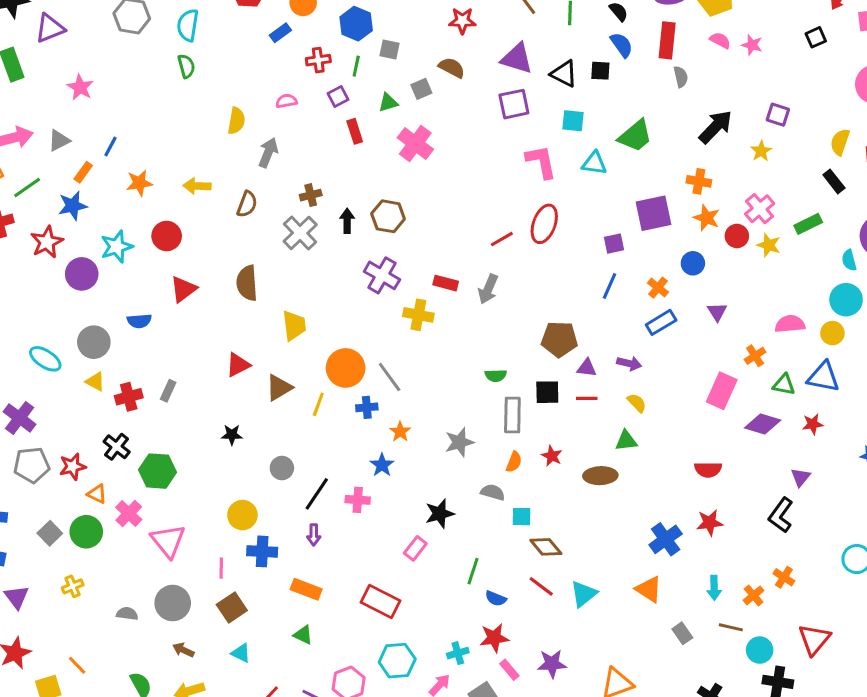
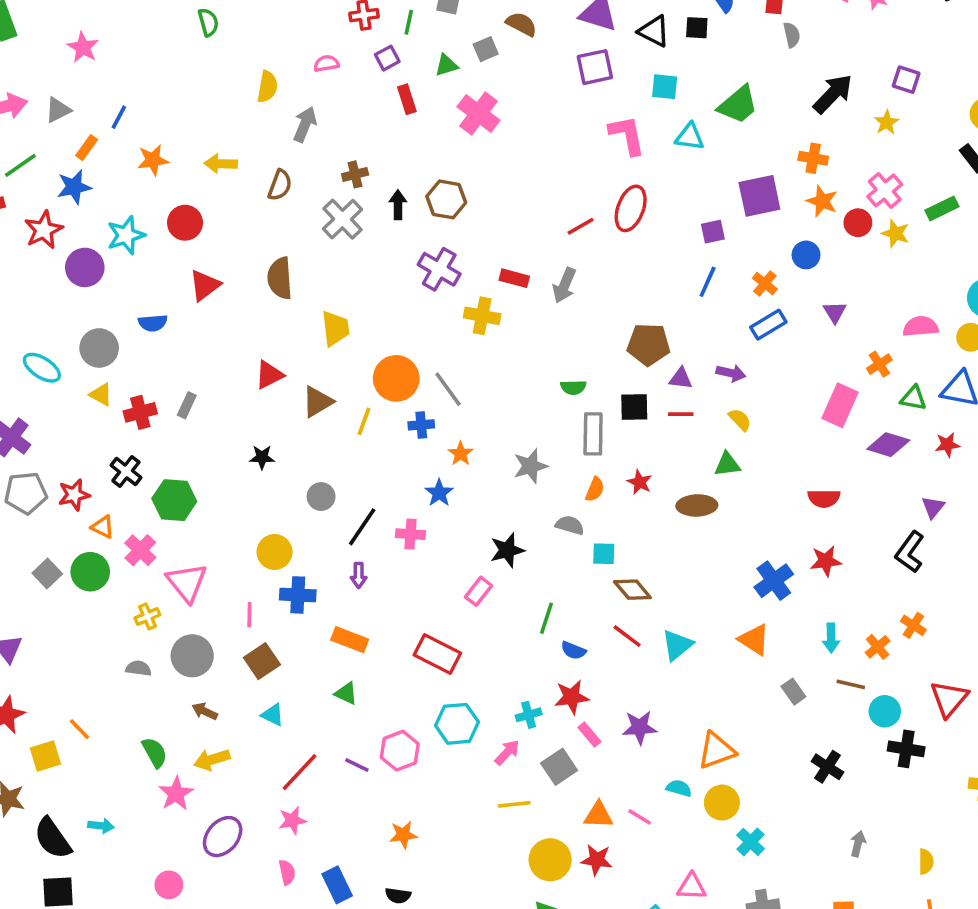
yellow cross: (73, 586) -> (147, 616), moved

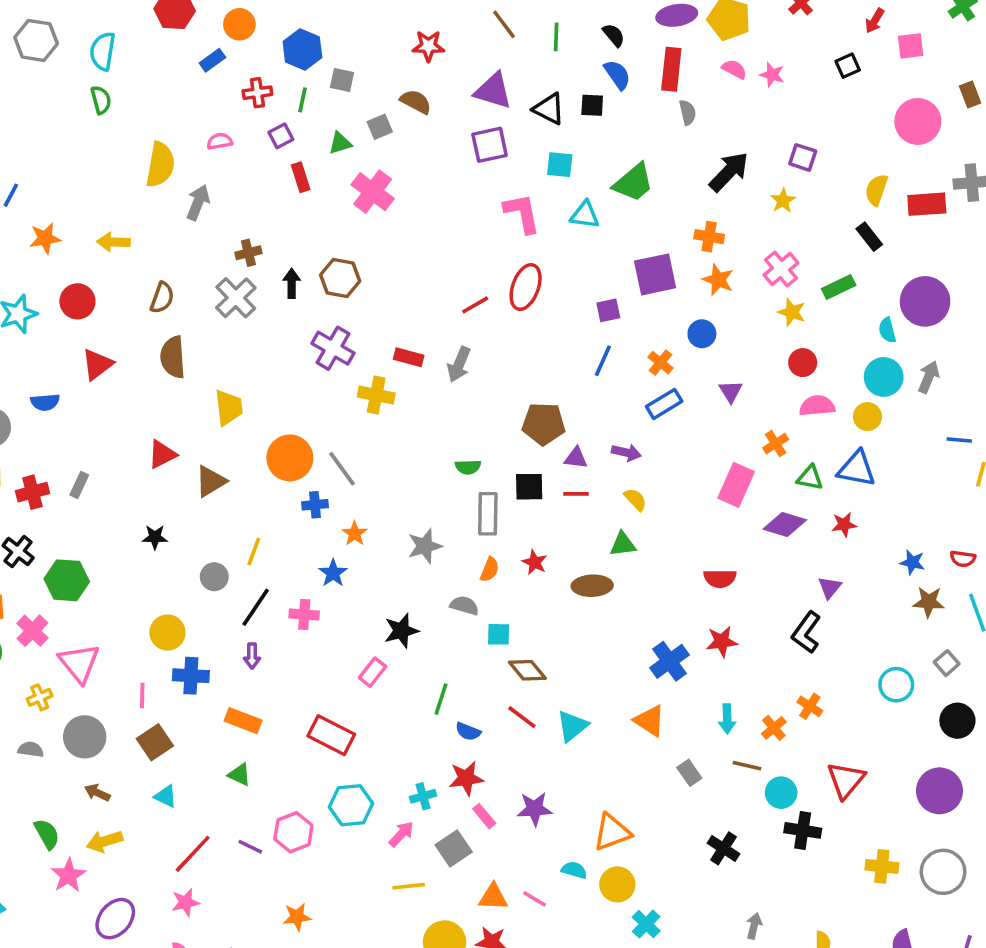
yellow semicircle: (267, 87) -> (160, 165), size x1.4
brown semicircle: (280, 185) -> (162, 298), moved
red circle: (858, 223) -> (803, 363), moved
yellow line: (364, 421) -> (254, 552), moved

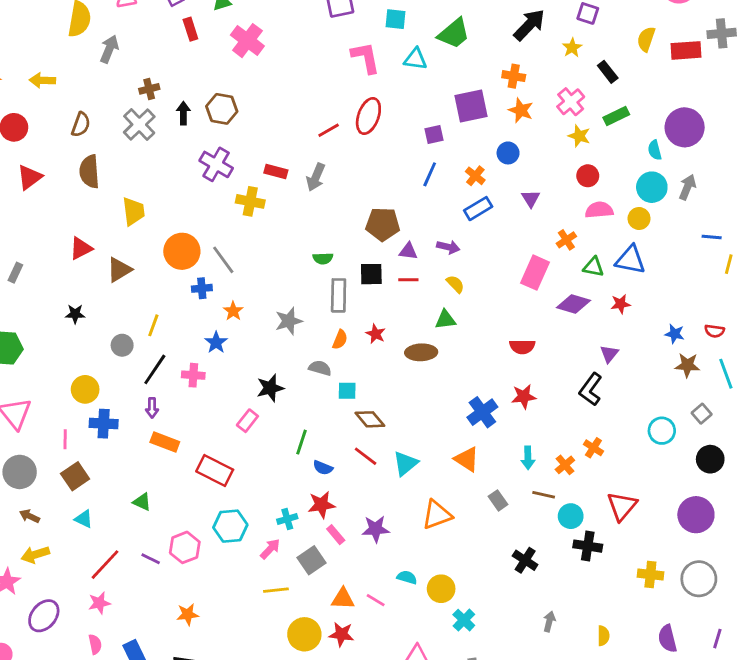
black rectangle: (869, 237) -> (608, 72), moved
orange rectangle: (243, 721) -> (165, 442), moved
orange triangle: (612, 832) -> (437, 515), moved

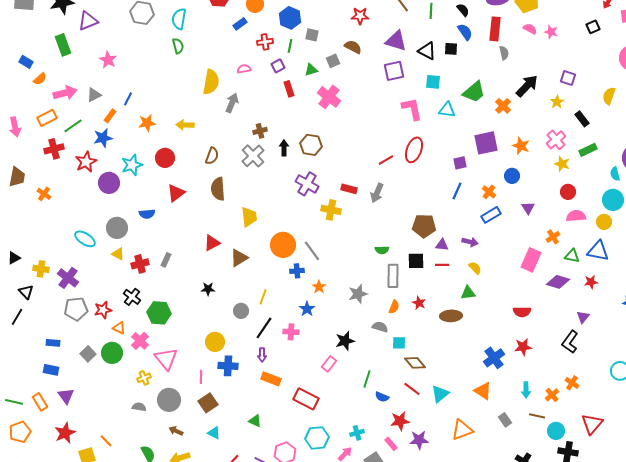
orange cross: (514, 76) -> (503, 106), moved, turned 35
red star: (321, 505) -> (400, 421), moved

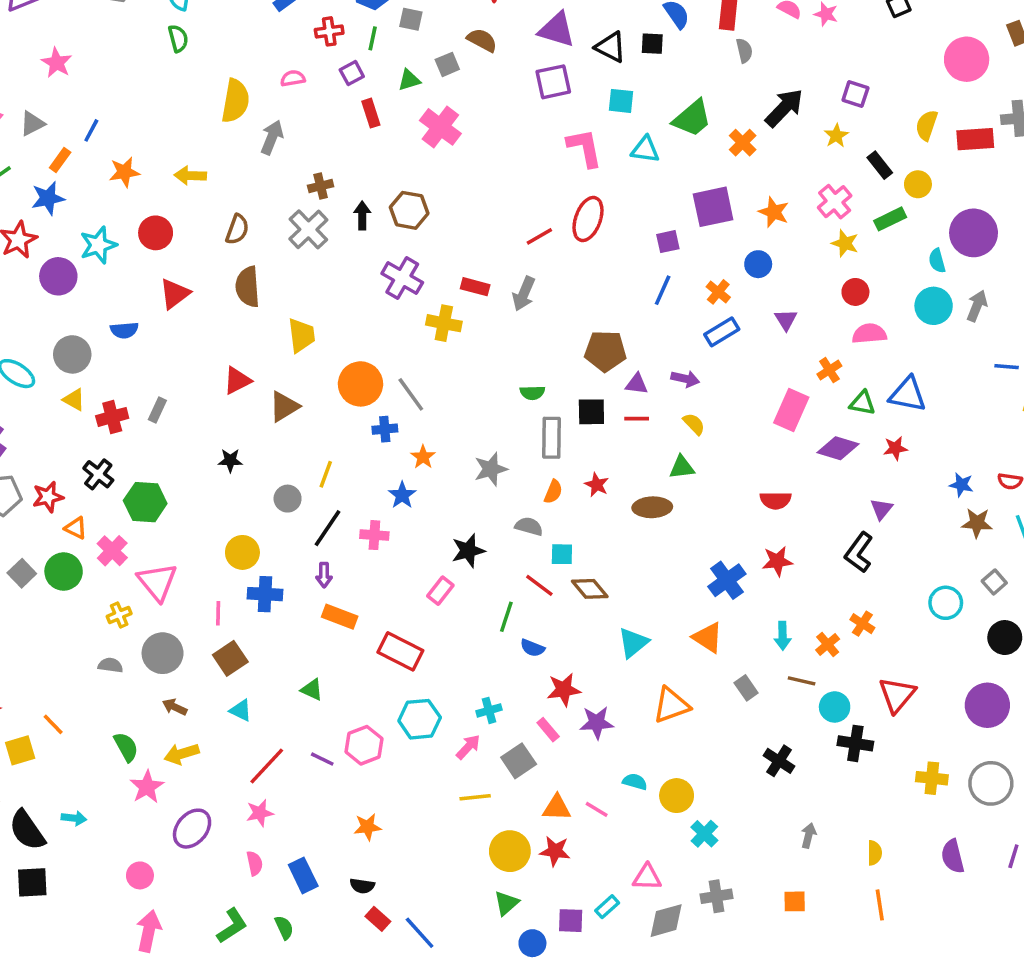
yellow circle: (604, 222) -> (918, 184), moved
red line: (412, 389) -> (539, 585), moved

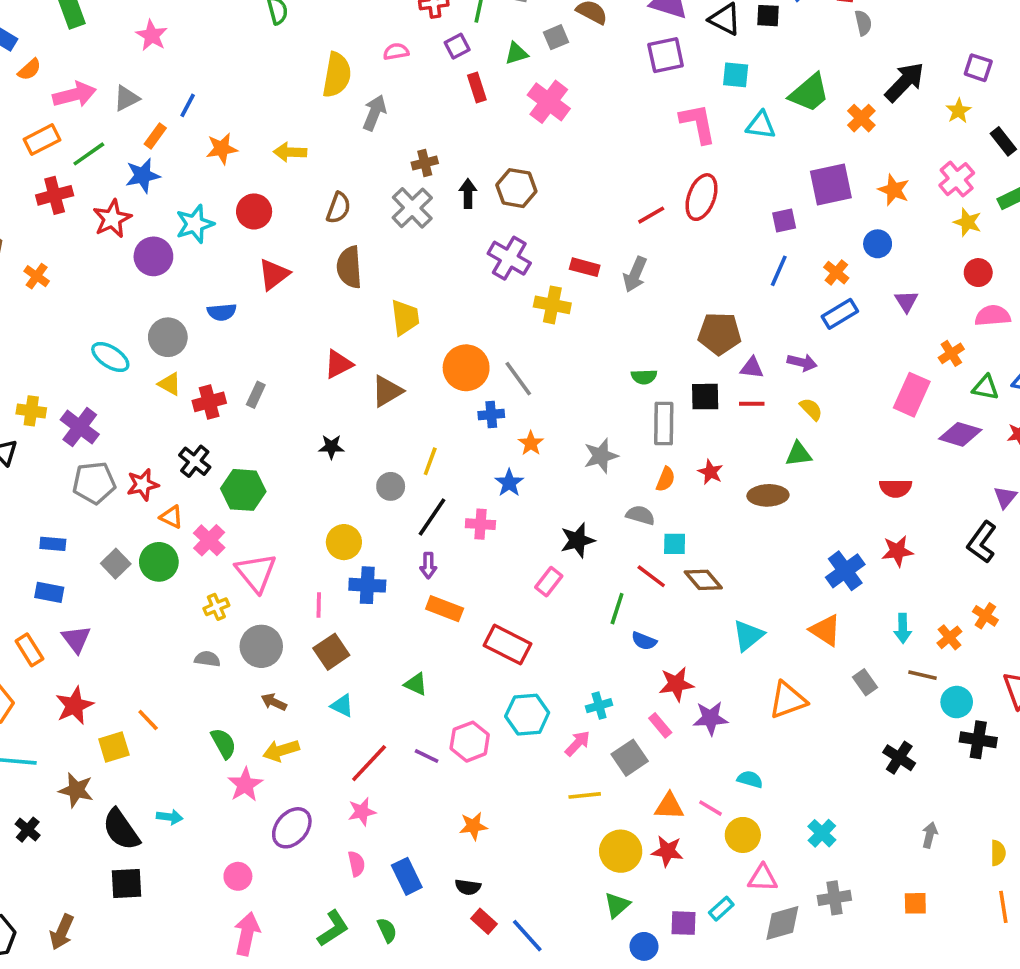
yellow circle: (677, 796) -> (743, 835), moved

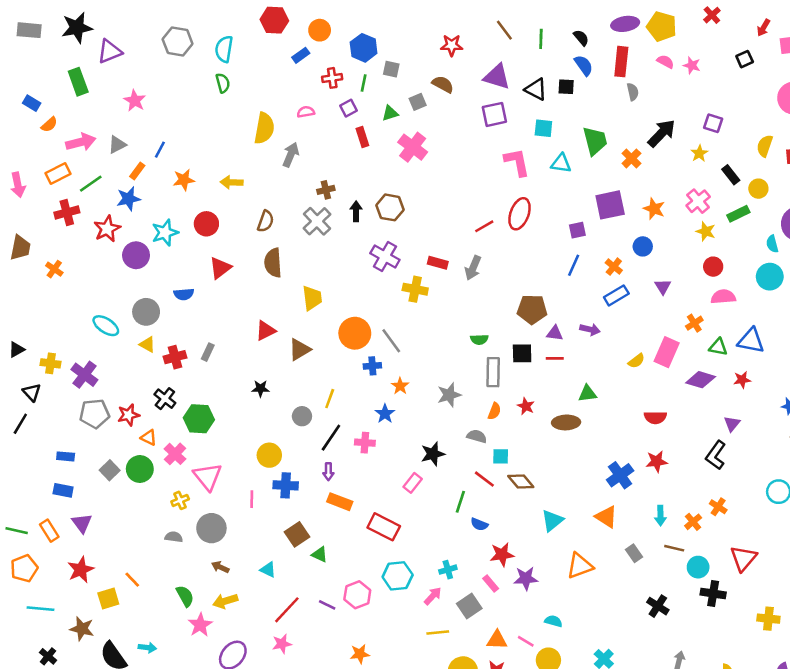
green trapezoid: (809, 93) -> (595, 141), turned -64
yellow semicircle: (811, 409) -> (636, 361), moved, turned 96
brown square: (331, 652) -> (297, 534), moved

